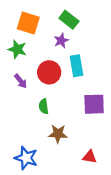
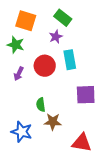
purple arrow: (21, 81) -> (19, 74), turned 64
green semicircle: (44, 106) -> (41, 105), moved
red triangle: (90, 157) -> (82, 143), size x1.5
blue star: (26, 158) -> (22, 132), moved

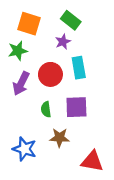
green star: (16, 45) -> (18, 51), turned -30
purple arrow: (19, 74) -> (21, 83), size x1.5
purple square: (86, 95) -> (76, 107), moved
green semicircle: (41, 105) -> (46, 109), moved

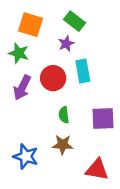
green star: (18, 51) -> (19, 53), turned 30
purple square: (76, 107) -> (103, 118), moved
green semicircle: (46, 109) -> (64, 115), moved

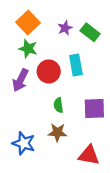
green rectangle: (74, 21) -> (90, 32), moved
orange square: (31, 25) -> (28, 23), turned 30
purple star: (66, 44) -> (65, 28), moved
green star: (19, 53) -> (28, 49), moved

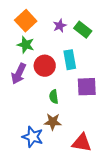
purple square: (94, 108) -> (87, 87), moved
blue star: (24, 143) -> (33, 137), moved

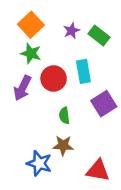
purple square: (87, 87) -> (104, 104), turned -30

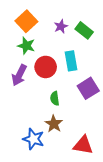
brown star: (63, 145) -> (54, 124), turned 30

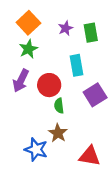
green rectangle: (84, 30) -> (91, 33), turned 42
green star: (26, 46) -> (28, 49), turned 30
red circle: (46, 67) -> (49, 85), moved

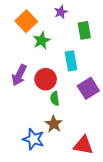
purple star: (66, 28) -> (61, 12), moved
green star: (28, 49) -> (42, 41), moved

